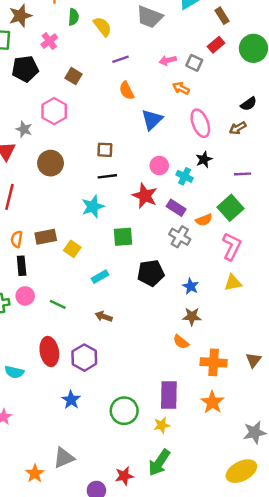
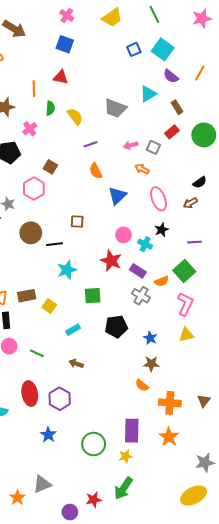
brown square: (73, 76) -> (50, 167), moved
black line: (107, 176) -> (54, 244), moved

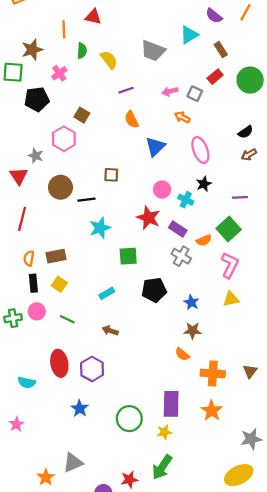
brown arrow: (190, 203) -> (249, 155), moved
yellow square: (49, 306) -> (59, 284), moved

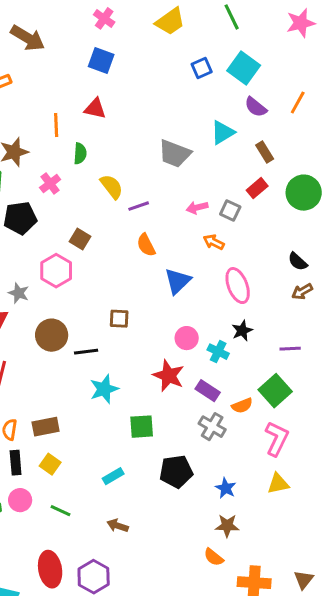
yellow semicircle: (109, 60) -> (112, 187), moved
black semicircle: (246, 132) -> (298, 262), turned 77

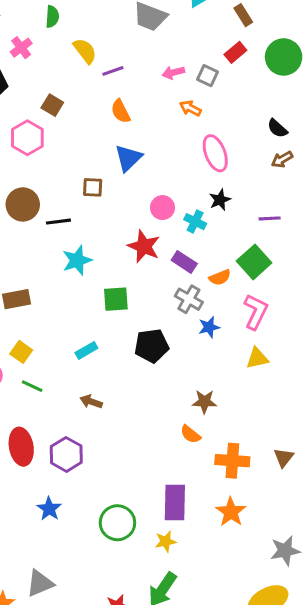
blue triangle: (178, 281) -> (128, 158), moved
yellow square: (50, 464) -> (21, 352), moved
blue star: (226, 488) -> (209, 327), moved, turned 30

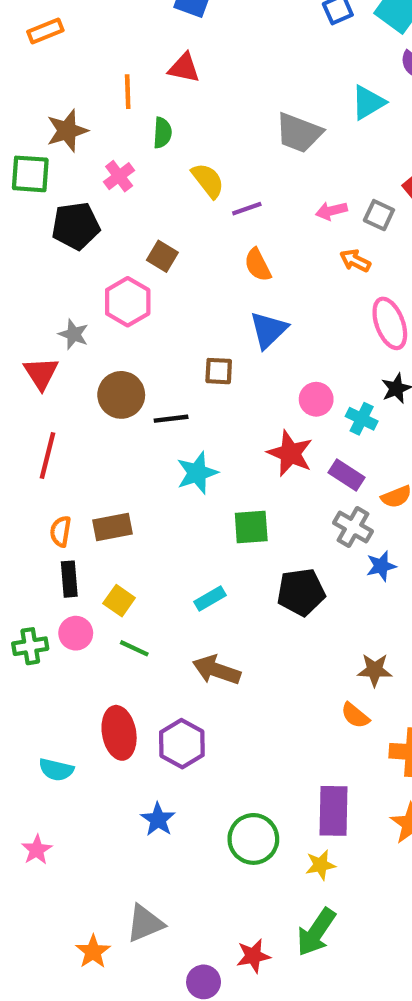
brown arrow: (91, 402) -> (217, 670), size x1.5

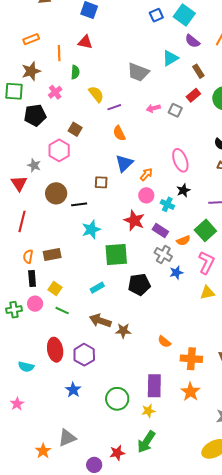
orange rectangle: (45, 31) -> (31, 39), moved
orange arrow: (355, 261) -> (146, 174), moved, turned 104
green square: (251, 527) -> (116, 255), size x1.4
brown star: (375, 670) -> (123, 331), moved

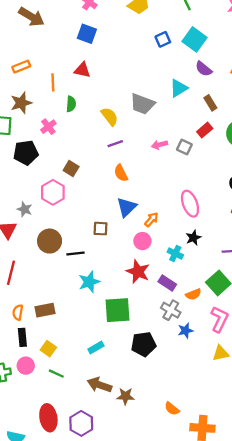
yellow semicircle: (96, 94) -> (110, 116), moved
pink circle: (146, 195) -> (142, 241), moved

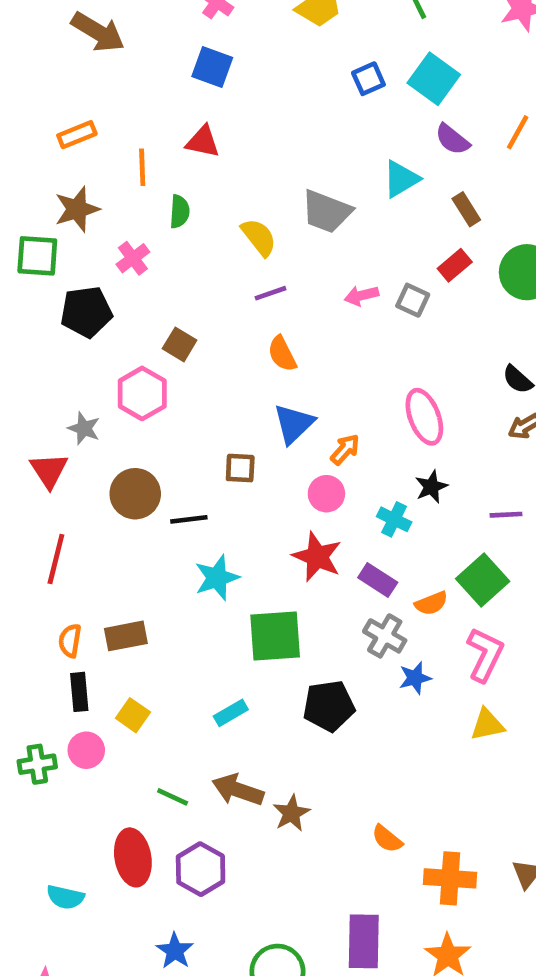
green line: (56, 374) -> (173, 797), moved
brown star: (125, 396) -> (291, 813), turned -30

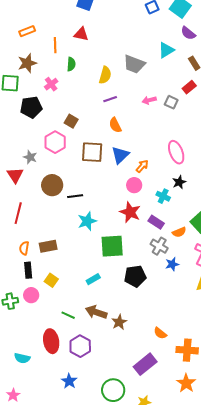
yellow semicircle: (259, 237) -> (105, 75), turned 54
brown square: (240, 468) -> (92, 152), moved, size x1.6
purple rectangle: (364, 941) -> (145, 364), moved, turned 50

